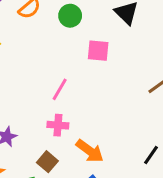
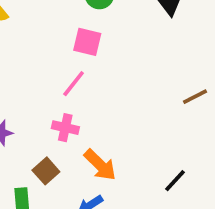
pink square: (98, 51) -> (87, 42), moved

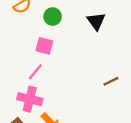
pink cross: (65, 128) -> (30, 99), size x1.5

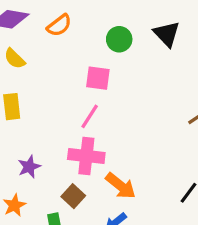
green circle: (53, 17) -> (119, 39), moved

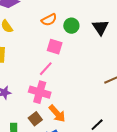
orange semicircle: (59, 25) -> (49, 20), moved
brown square: (73, 196) -> (35, 119), moved

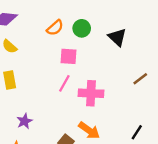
black triangle: (100, 27) -> (117, 37), moved
pink cross: (40, 92) -> (91, 93), moved

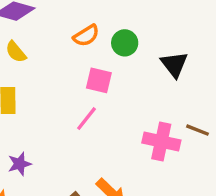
brown line: (140, 79) -> (198, 130), turned 49
pink cross: (91, 93) -> (161, 142), moved

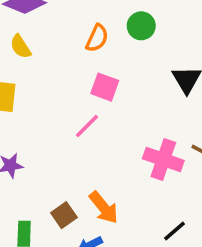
orange semicircle: (86, 36) -> (97, 38), turned -40
green circle: (125, 43) -> (141, 26), moved

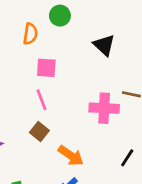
pink line: (87, 126) -> (41, 100), turned -50
brown square: (64, 215) -> (39, 132), moved

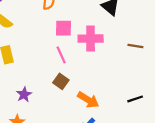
pink cross: (104, 108) -> (91, 39), moved
black line: (127, 158) -> (135, 99), turned 42

